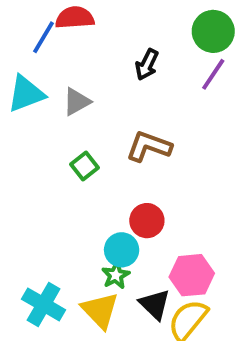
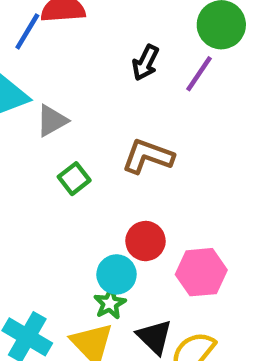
purple line: (213, 74) -> (199, 74), moved
gray triangle: (77, 102) -> (52, 121), moved
pink hexagon: (192, 275) -> (201, 272), moved

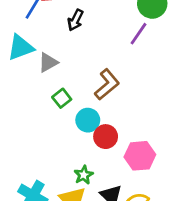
black arrow: (145, 63) -> (75, 20), moved
brown L-shape: (148, 156) -> (107, 84), turned 120
cyan circle: (117, 274) -> (88, 120), moved

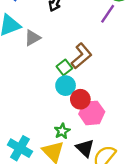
green square: (62, 98) -> (64, 67), moved
pink hexagon: (140, 156) -> (92, 113), moved

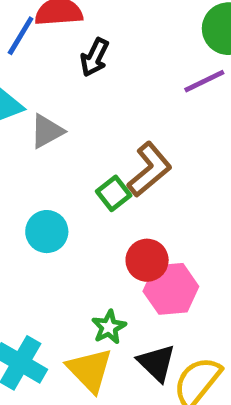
purple line: (108, 14) -> (204, 81), turned 30
cyan circle: (66, 86) -> (47, 232), moved

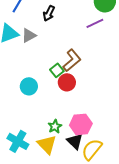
gray triangle: (47, 131) -> (29, 35), moved
red circle: (147, 260) -> (67, 82), moved
pink hexagon: (171, 289) -> (81, 124), moved

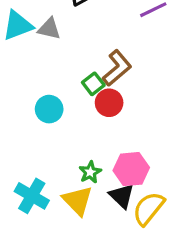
gray triangle: (29, 35) -> (49, 29), turned 42

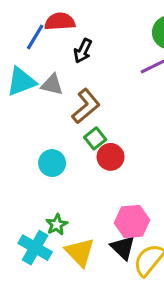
brown L-shape: (117, 68) -> (86, 106), moved
green star: (90, 172) -> (57, 225), moved

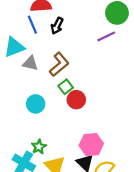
blue line: (35, 37) -> (32, 25), moved, turned -54
gray triangle: (52, 85) -> (30, 63), moved

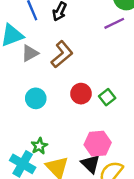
gray triangle: (30, 63) -> (30, 53), turned -42
green square: (66, 87) -> (107, 97), moved

